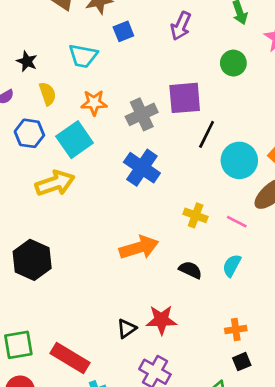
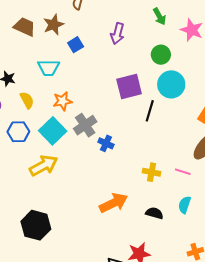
gray cross: (142, 114) -> (85, 125), moved
cyan circle: (239, 160) -> (171, 84), moved
blue cross: (142, 168) -> (106, 143), size x0.6

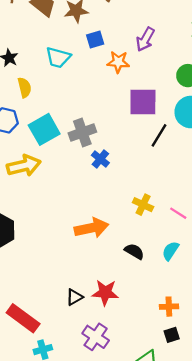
orange star: (62, 101) -> (118, 62), moved

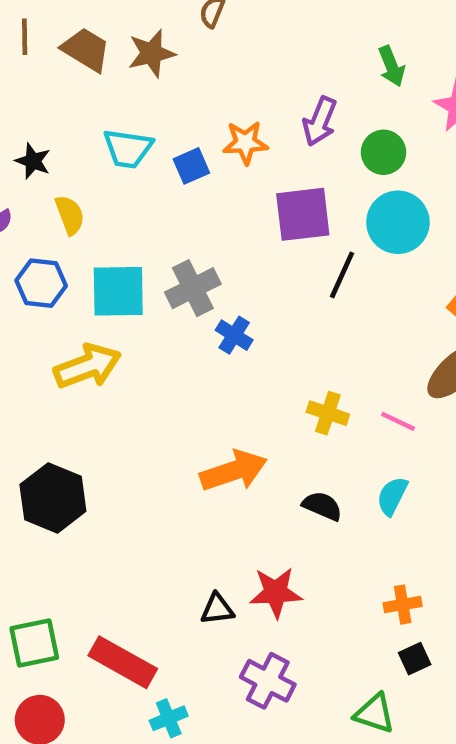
purple arrow: (145, 39) -> (320, 121), moved
blue square: (95, 40) -> (191, 166), moved
cyan square: (44, 129) -> (118, 291), turned 36
black triangle: (74, 297) -> (217, 609), turned 30

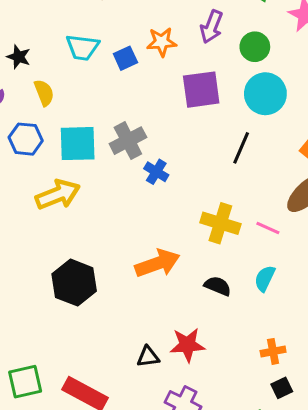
black line: (342, 275) -> (241, 148), moved
yellow cross: (328, 413) -> (220, 223), size x1.4
black hexagon: (53, 498) -> (74, 283), moved

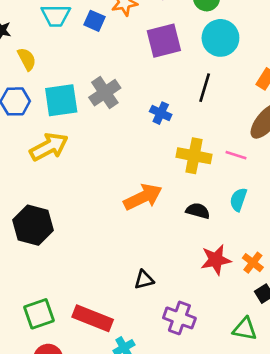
blue square: (125, 58) -> (94, 21), turned -35
blue cross: (156, 172) -> (161, 113), moved
black hexagon: (74, 283) -> (33, 225), moved
red star: (187, 345) -> (216, 260), moved
orange cross: (273, 351) -> (253, 263), turned -35

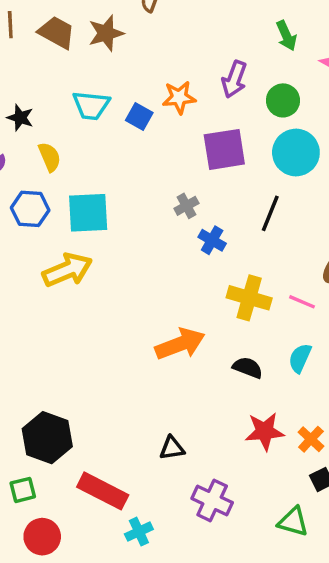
gray cross: (105, 93) -> (186, 206), moved, size x0.6
black hexagon: (33, 225) -> (47, 438), moved
green square: (39, 314) -> (23, 490), moved, size x0.7

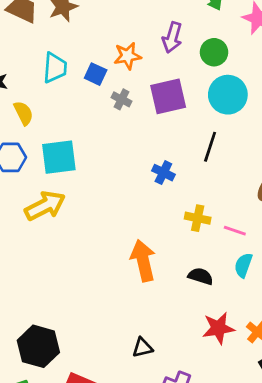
cyan trapezoid: (91, 105) -> (55, 68), turned -88
gray cross: (186, 206) -> (122, 99), moved, turned -30
yellow cross: (249, 298) -> (198, 218), size x0.7
pink line: (302, 302) -> (235, 231), moved
orange arrow: (180, 344) -> (143, 261), turned -78

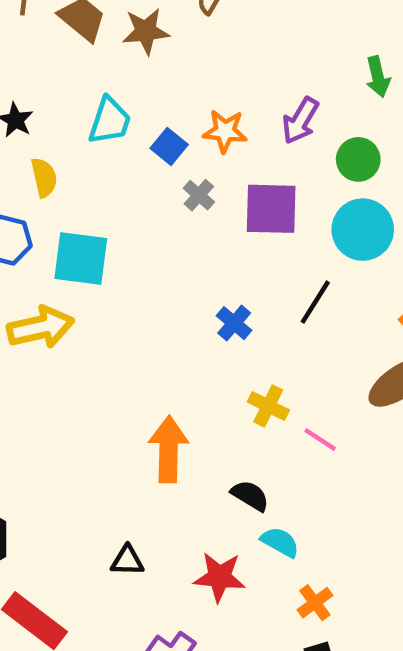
cyan semicircle: (243, 265) -> (280, 542), moved, turned 85
red star: (218, 328) -> (219, 577), moved
black triangle: (142, 348) -> (127, 561), moved

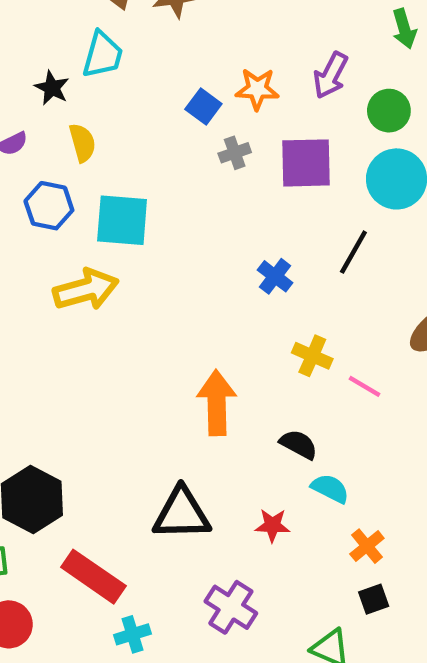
cyan trapezoid: (110, 121) -> (103, 55), moved
gray cross: (199, 195) -> (235, 153), turned 32
black triangle: (127, 561) -> (182, 514), size x1.8
red star: (219, 577) -> (272, 525), size x0.7

